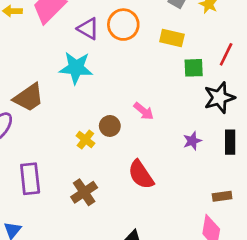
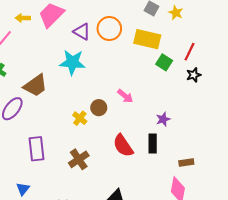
yellow rectangle: (172, 38) -> (147, 39), size x1.4
green square: (194, 68) -> (164, 62), turned 35
black star: (219, 98) -> (194, 75), moved, size x0.6
black rectangle: (230, 142) -> (153, 144), moved

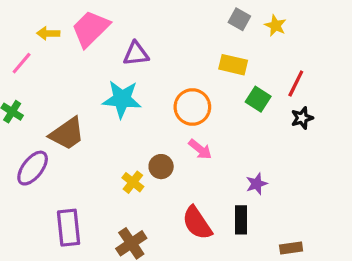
orange circle: (109, 29) -> (192, 107), moved
purple triangle: (82, 32) -> (136, 54), turned -36
yellow rectangle: (147, 39) -> (233, 65), size x0.7

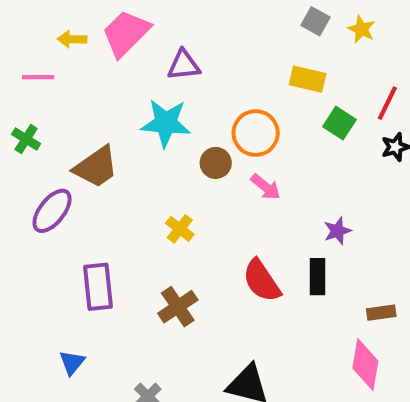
pink line: (22, 63) -> (38, 77), turned 50
brown circle: (161, 167) -> (216, 163), moved

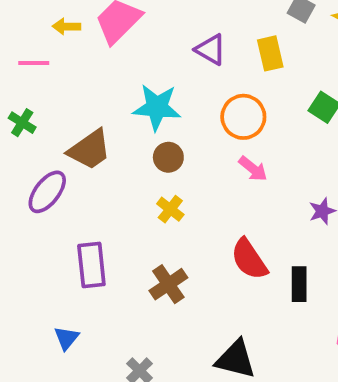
purple triangle: (184, 65) -> (211, 50), moved, turned 36
yellow rectangle: (308, 79) -> (270, 53), moved, turned 64
brown circle: (216, 163) -> (168, 157), moved
black rectangle: (317, 277) -> (299, 284), moved

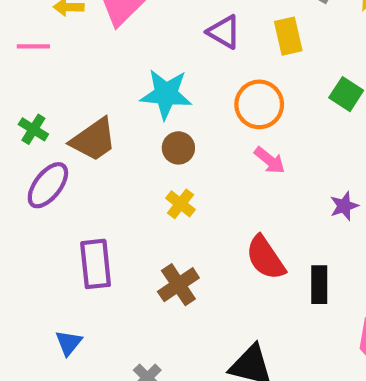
green cross: (22, 123) -> (33, 129), moved

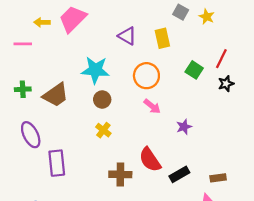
green cross: (33, 129) -> (23, 89), turned -35
purple ellipse: (48, 185) -> (31, 135), moved, turned -65
purple star: (344, 206) -> (184, 127), moved
brown cross: (178, 285) -> (120, 174), moved, turned 35
black rectangle: (319, 285) -> (179, 174), turned 60

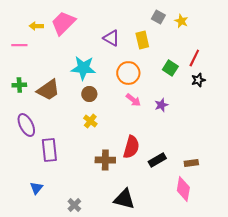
purple star: (184, 127) -> (161, 105), moved
red semicircle: (150, 160) -> (131, 147), turned -130

